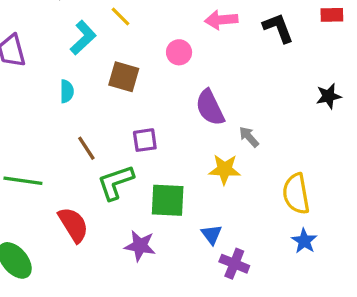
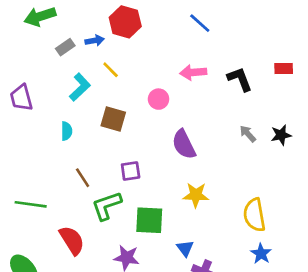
gray arrow: (249, 137) -> (248, 134), moved

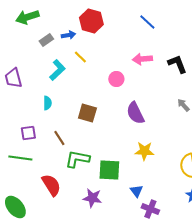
brown square: (113, 119) -> (87, 113), moved
purple square: (131, 171) -> (28, 133), moved
green L-shape: (107, 206) -> (77, 159), turned 30

